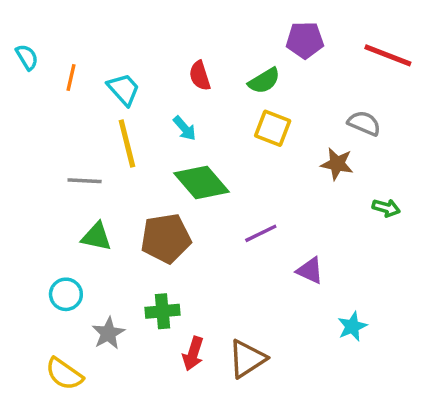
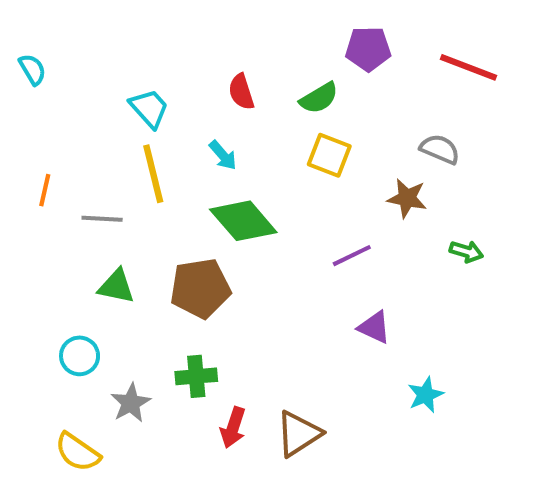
orange line: (71, 77) -> (45, 190), moved
purple line: (261, 233) -> (352, 256), moved

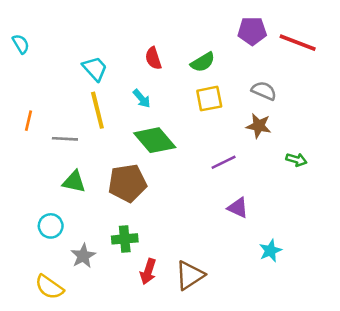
purple pentagon: (368, 49) -> (252, 31), moved
gray semicircle: (440, 149) -> (264, 91), moved
yellow square: (329, 155) -> (209, 99), turned -32

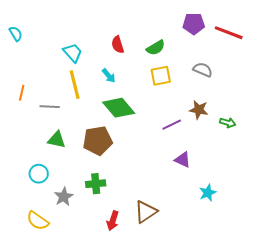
brown star: (259, 126) -> (199, 110), moved
red arrow: (148, 271) -> (113, 221), moved

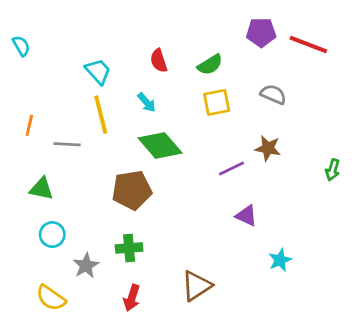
green arrow: (228, 123) -> (333, 170), moved, turned 91
green triangle: (57, 140) -> (41, 189), moved
red arrow: (113, 221) -> (132, 298), moved

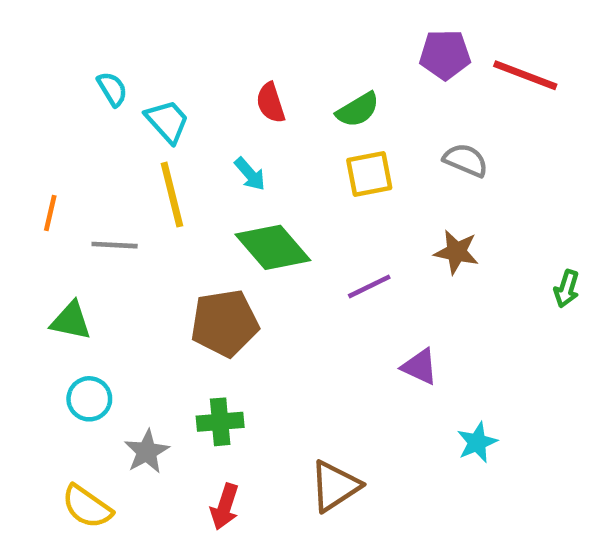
cyan semicircle: (21, 46) -> (112, 89), moved
purple line: (232, 168) -> (369, 286), moved

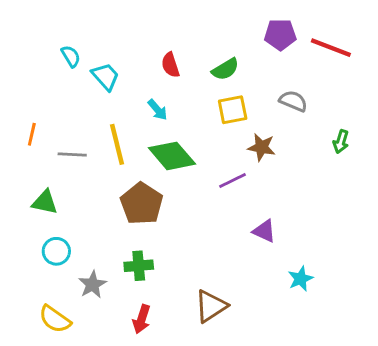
yellow line: (172, 195) -> (117, 144), moved
brown star: (456, 252) -> (261, 147), moved
green arrow: (567, 289) -> (341, 141), moved
brown pentagon: (225, 323) -> (142, 204), turned -30

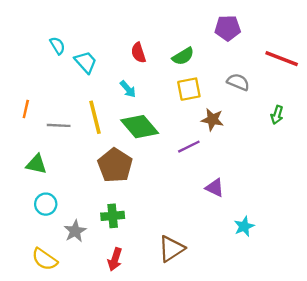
red line: (331, 48) -> (282, 59), moved

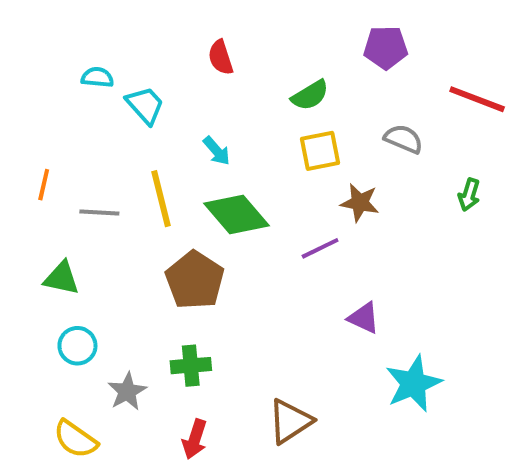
cyan semicircle: (57, 46) -> (97, 77), turned -54
red semicircle: (138, 53) -> (221, 57), moved
cyan star: (244, 226) -> (413, 383), size x1.6

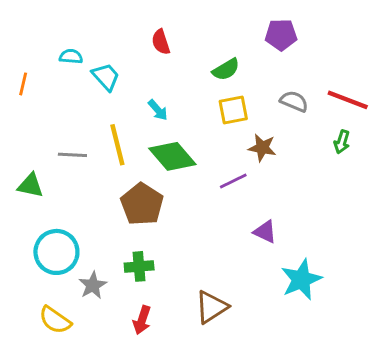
red line: (477, 99) -> (348, 100), moved
orange line: (44, 185) -> (23, 84), moved
green triangle: (62, 278) -> (30, 185), moved
cyan circle: (77, 346) -> (56, 252), size x1.6

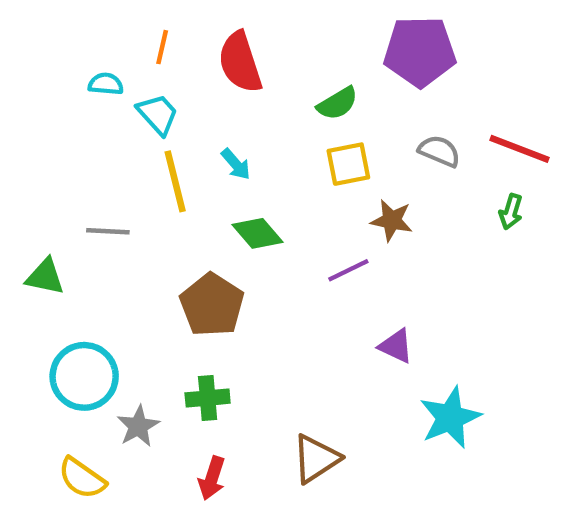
purple pentagon: (281, 35) -> (420, 51), size x1.5
red semicircle: (161, 42) -> (240, 62), size x1.6
orange line: (23, 84) -> (162, 47), moved
yellow line: (117, 145) -> (175, 181), moved
green diamond: (172, 156) -> (257, 233), size x0.7

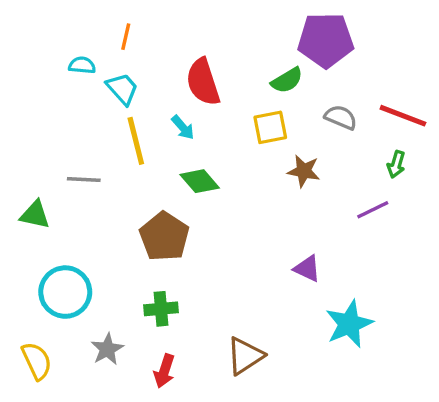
red semicircle: (240, 62) -> (203, 82), moved
green semicircle: (338, 103) -> (287, 80), moved
purple line: (348, 270) -> (373, 210), moved
gray star: (138, 426) -> (107, 349), moved
yellow semicircle: (82, 478) -> (37, 361), moved, turned -150

